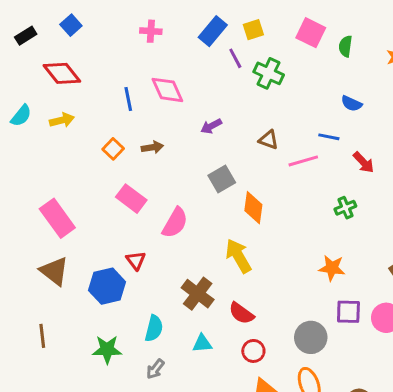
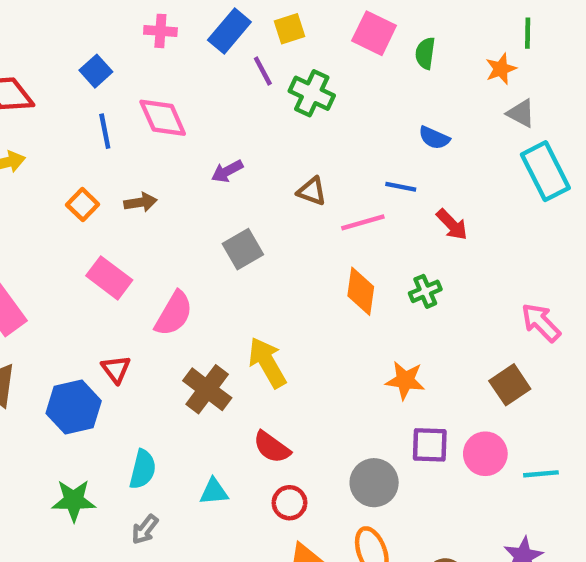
blue square: (71, 25) -> (96, 71), moved
pink cross: (151, 31) -> (160, 31), moved
orange diamond: (253, 208) -> (361, 291), moved
brown cross: (198, 294) -> (207, 389), moved

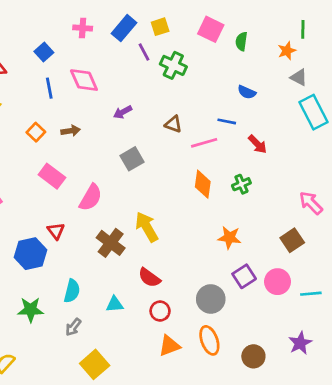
purple square: (430, 445) -> (244, 276), turned -35

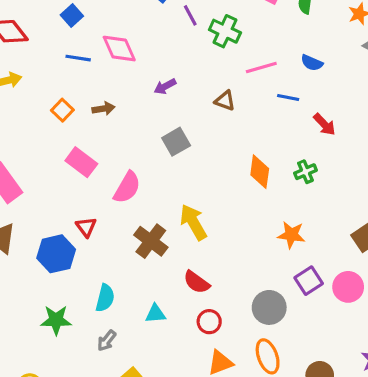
blue line: (49, 88) -> (78, 58), turned -70
pink line: (204, 143) -> (261, 68), moved

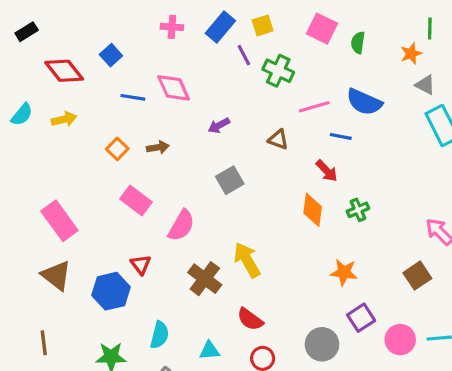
blue square: (72, 15) -> (111, 55), moved
blue semicircle: (312, 63) -> (364, 102), size x1.6
red arrow: (324, 124) -> (327, 171), moved
pink circle: (348, 287) -> (400, 340), moved

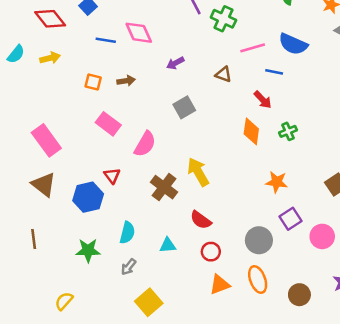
orange square: (117, 149) -> (93, 82), turned -30

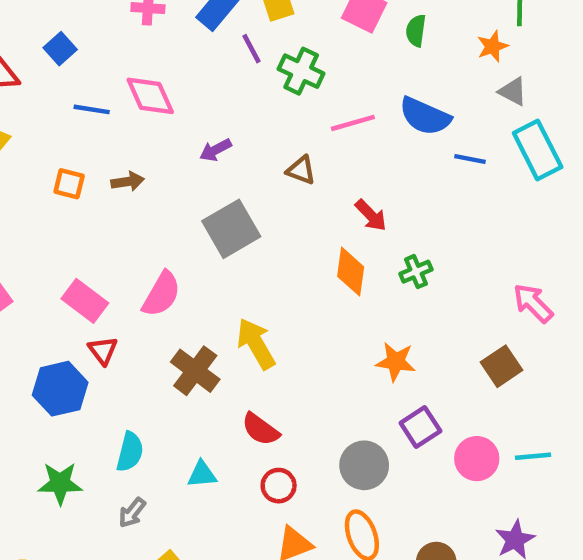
blue line: (274, 72) -> (470, 159), moved
gray square: (184, 107) -> (231, 229), size x1.4
pink rectangle: (108, 124) -> (85, 301), moved

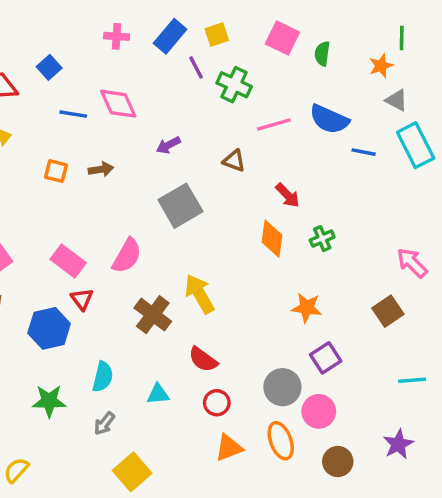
pink circle: (477, 459) -> (319, 411), moved

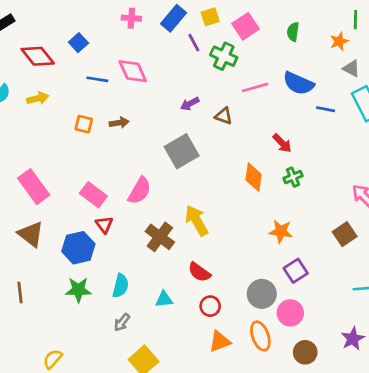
pink square: (282, 38) -> (245, 26), moved, turned 30
purple arrow: (168, 145) -> (190, 104), moved
red arrow: (288, 195) -> (282, 143), moved
green star: (49, 401) -> (78, 290), moved

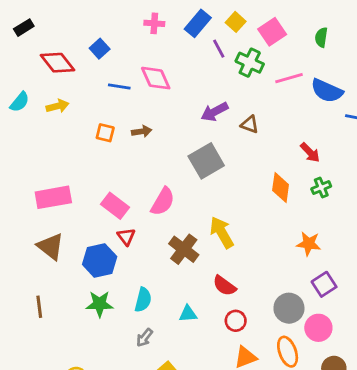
yellow square: (210, 17) -> (236, 22), turned -30
pink line: (255, 87) -> (289, 78), moved
purple arrow: (190, 104) -> (215, 112), size x1.4
pink rectangle: (34, 187) -> (53, 197), turned -64

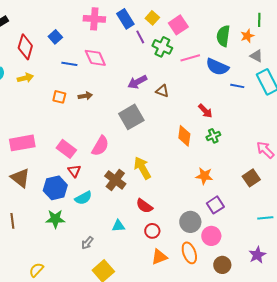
pink cross: (154, 23) -> (94, 19), size x1.5
blue rectangle: (198, 23) -> (125, 19), turned -72
green semicircle: (321, 37) -> (223, 36), moved, size x1.5
red diamond: (57, 63) -> (25, 47), turned 55
cyan semicircle: (143, 300) -> (83, 198), moved, turned 48

